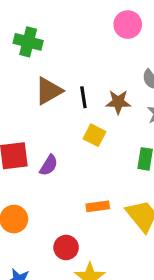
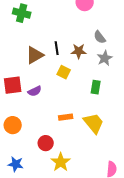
brown triangle: (49, 91) -> (35, 55), moved
purple semicircle: (49, 165) -> (35, 91), turned 32

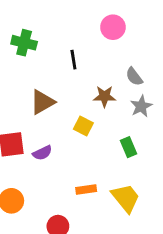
black line: (57, 48) -> (73, 60), moved
green rectangle: (96, 87) -> (128, 147), turned -32

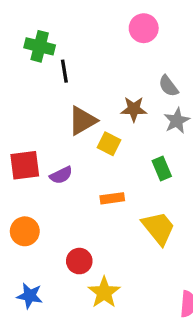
black line: (73, 60) -> (64, 71), moved
brown triangle: (42, 102) -> (83, 121), moved
orange rectangle: (86, 190) -> (112, 198), moved

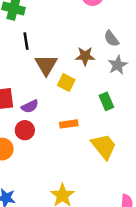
black line: (64, 71) -> (26, 41), moved
brown triangle: (83, 121) -> (46, 65), turned -30
red circle: (79, 261) -> (25, 130), moved

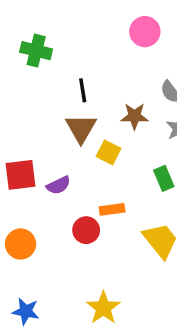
black line: (26, 41) -> (83, 90), moved
red circle: (25, 130) -> (86, 230), moved

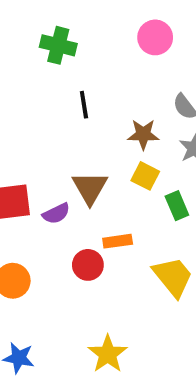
green cross: (36, 51) -> (58, 45), moved
brown triangle: (81, 128) -> (90, 188), moved
yellow square: (109, 152) -> (145, 176), moved

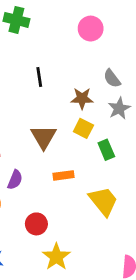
green cross: (58, 45) -> (16, 20), moved
purple semicircle: (56, 213) -> (15, 180), moved, turned -42
red circle: (88, 265) -> (36, 224), moved

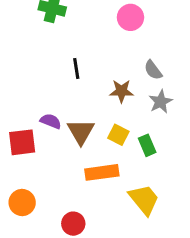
yellow square: (83, 128) -> (118, 135), moved
orange rectangle: (63, 175) -> (102, 172), size x1.5
purple semicircle: (15, 180) -> (51, 121), moved, turned -90

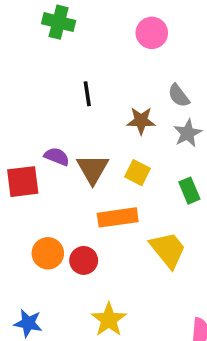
green rectangle: (147, 145) -> (189, 191), moved
orange circle: (22, 203) -> (48, 253), moved
red circle: (73, 224) -> (84, 260), moved

